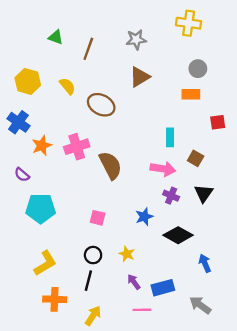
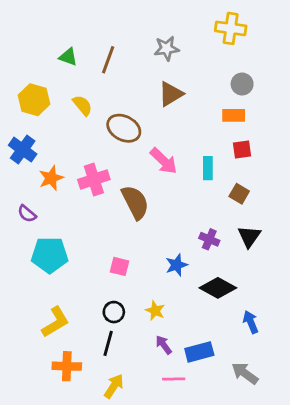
green triangle: (56, 37) -> (68, 57), moved
red square: (218, 122) -> (242, 150), moved
pink arrow: (163, 169) -> (164, 161), moved, turned 35

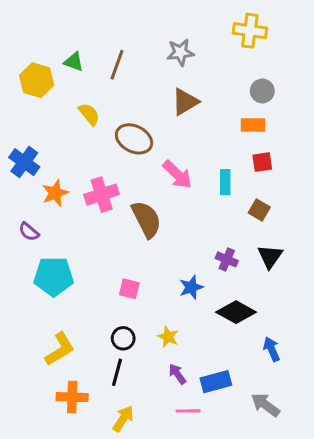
yellow hexagon: (34, 100) -> (37, 80), moved

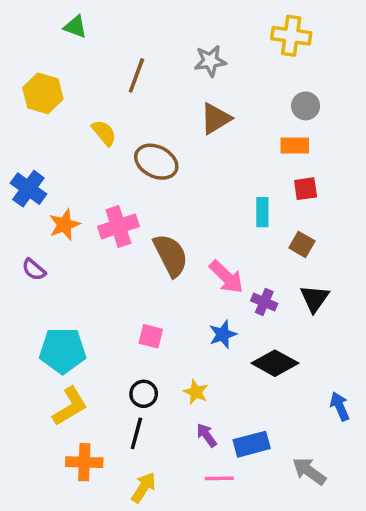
green triangle: (74, 62) -> (75, 27), moved
pink arrow: (177, 174) -> (226, 277), moved
cyan pentagon: (54, 276) -> (63, 351), moved
blue arrow: (272, 349) -> (340, 406), moved

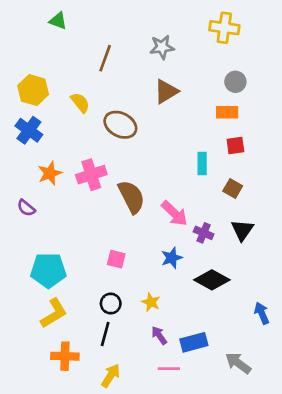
yellow hexagon: (43, 93) -> (33, 90), moved
blue cross: (28, 189) -> (29, 130), moved

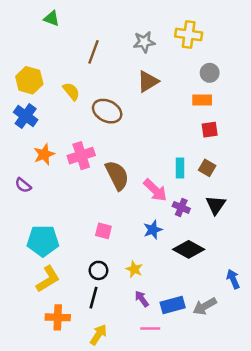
yellow cross: (224, 28) -> (189, 35), moved
cyan rectangle: (202, 164) -> (180, 168), moved
gray arrow: (238, 363) -> (205, 306), moved, turned -65

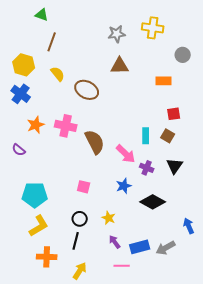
brown line: (94, 52) -> (52, 42), moved
gray circle: (210, 73) -> (183, 55), moved
brown triangle: (148, 81) -> (120, 66), turned 30
red square: (210, 130) -> (174, 114), moved
pink cross: (81, 156) -> (66, 126), turned 30

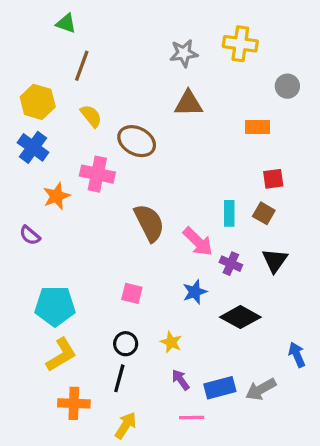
pink cross: (66, 126) -> (97, 174), moved

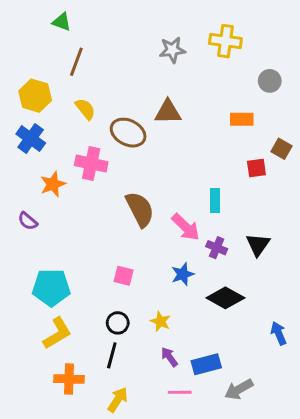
brown triangle: (188, 103) -> (168, 112), moved
brown square: (264, 213) -> (282, 149), moved
gray arrow: (261, 389) -> (239, 389), moved

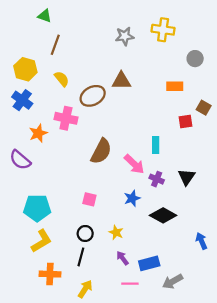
brown ellipse: (128, 133) -> (93, 96), turned -55
brown semicircle: (140, 209) -> (101, 151), turned 55
purple semicircle: (28, 221) -> (20, 160), size x1.5

